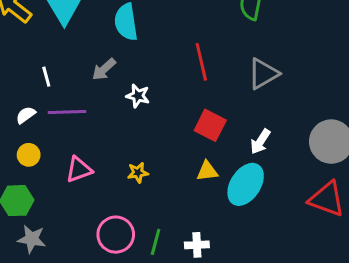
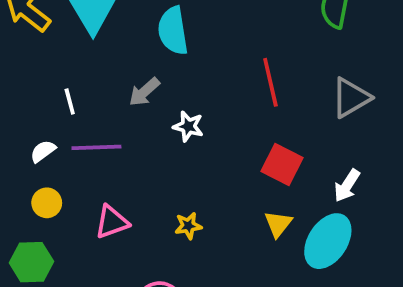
yellow triangle: (207, 171) -> (278, 224), turned -45

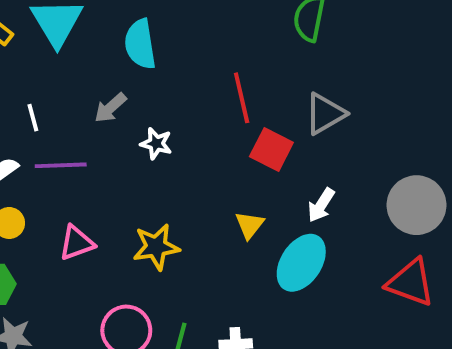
red square: (282, 165) -> (271, 149), moved
yellow triangle: (278, 224) -> (250, 225), moved
yellow star: (188, 226) -> (156, 247), size x1.6

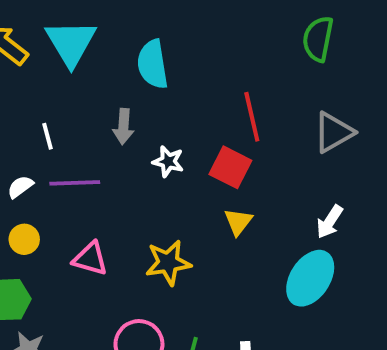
gray arrow: (110, 108) -> (123, 126), turned -44
red square: (271, 149) -> (230, 167), moved
yellow triangle: (250, 225) -> (238, 222), moved
pink triangle: (77, 243) -> (90, 259), turned 36

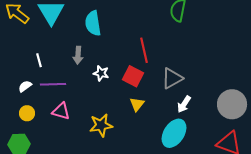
gray triangle: (334, 132) -> (172, 78), moved
pink triangle: (90, 259) -> (61, 111), moved

